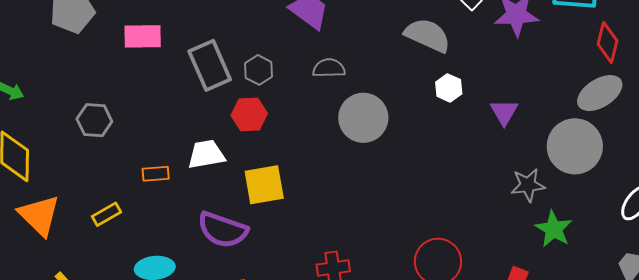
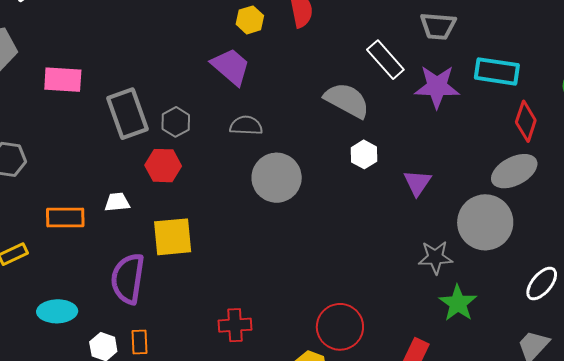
white trapezoid: (206, 154) -> (117, 202), size x0.7
orange rectangle: (156, 174) -> (65, 218), size x1.4
purple semicircle: (223, 230) -> (128, 279), turned 75

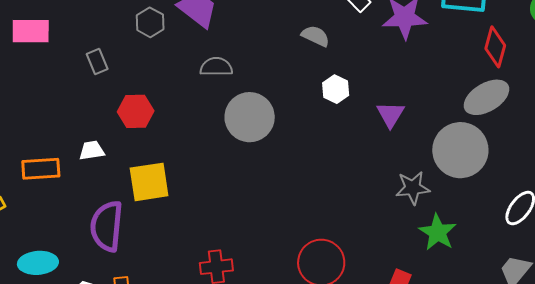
gray semicircle: (347, 100) -> (316, 36), size x0.6
gray rectangle: (127, 114) -> (97, 62), size x0.5
gray hexagon: (176, 122) -> (150, 22), moved

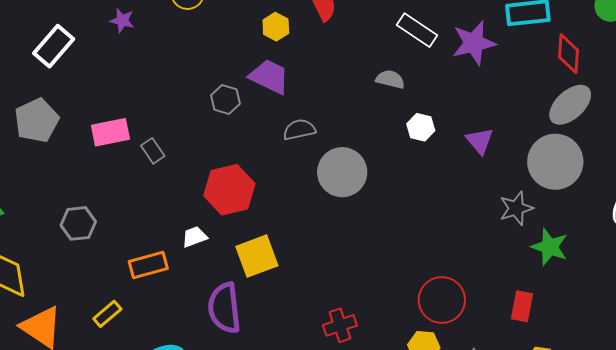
gray rectangle: (97, 62) -> (153, 151), moved
red hexagon: (136, 111) -> (229, 190), size x1.4

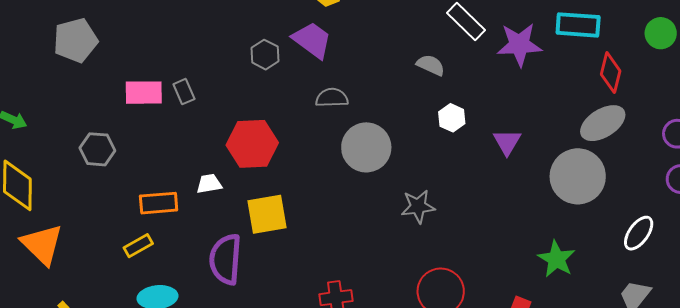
pink rectangle: (110, 132) -> (144, 93), moved
gray star: (516, 208) -> (418, 206), moved
yellow rectangle: (107, 314) -> (138, 246), moved

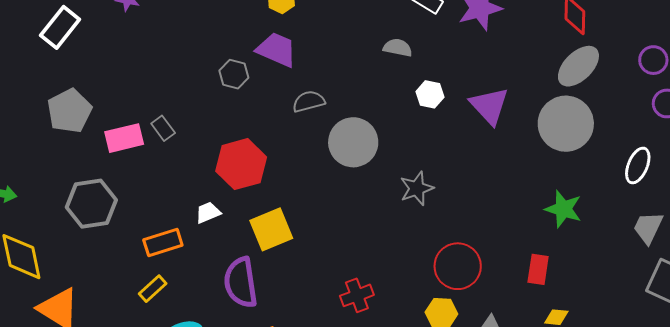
gray pentagon: (75, 40) -> (69, 111), moved
purple triangle: (507, 142) -> (489, 106), size x1.4
gray hexagon: (97, 149) -> (91, 204), size x1.4

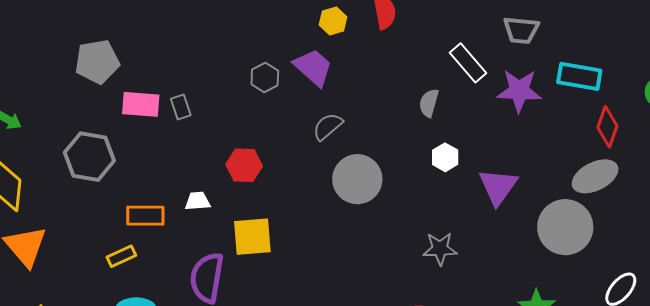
gray semicircle: (398, 48) -> (429, 103), turned -104
gray semicircle: (309, 101) -> (328, 127), turned -44
red hexagon: (241, 164) -> (244, 165), size x0.7
gray star: (417, 188) -> (440, 249), moved

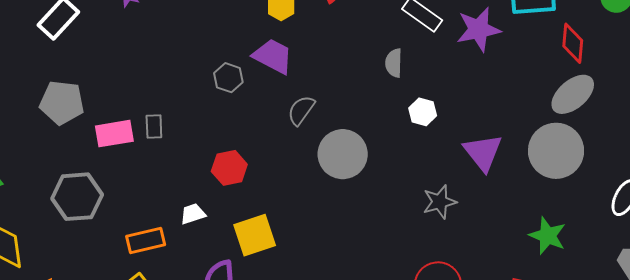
gray pentagon: (97, 62) -> (62, 103), turned 30
gray rectangle: (181, 107) -> (154, 127), turned 30
purple triangle: (498, 186) -> (483, 152), moved

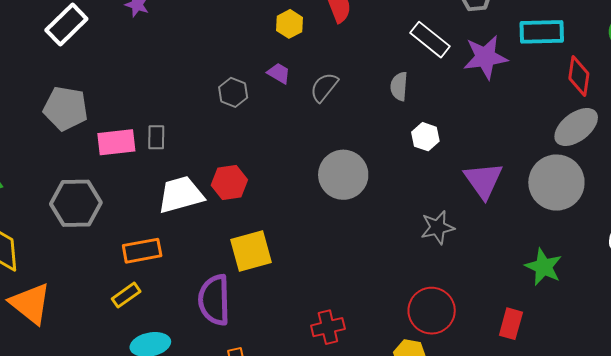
purple trapezoid: (273, 56) -> (279, 73), size x0.6
gray semicircle: (301, 110) -> (324, 87), moved
white trapezoid: (193, 214) -> (181, 195), moved, size x1.8

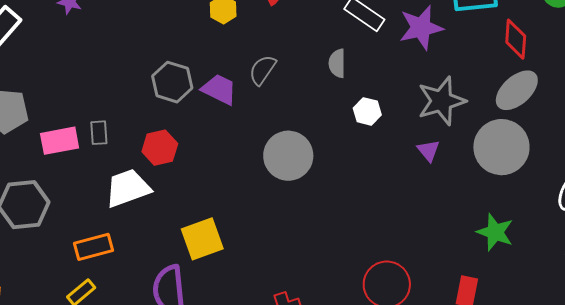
purple trapezoid: (279, 73) -> (219, 89), moved, size x1.5
gray hexagon: (233, 92) -> (172, 82), size x1.4
purple triangle: (483, 180) -> (428, 150), size x0.6
red hexagon: (229, 183) -> (160, 148), moved
gray star: (438, 227) -> (442, 101), moved, size x1.4

